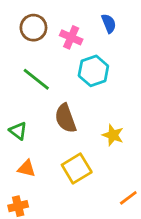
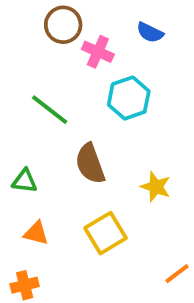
blue semicircle: (109, 23) -> (150, 32), turned 138
brown circle: (33, 28) -> (63, 25), moved
green triangle: (18, 131) -> (25, 181), turned -30

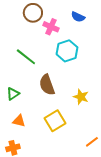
green triangle: (25, 181) -> (13, 94), turned -40

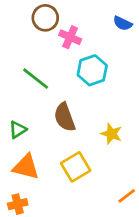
blue semicircle: (78, 17) -> (123, 23), moved
orange triangle: (19, 121) -> (26, 167), size x1.5

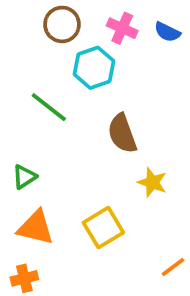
pink cross: (70, 37) -> (122, 28), moved
cyan hexagon: (92, 70) -> (94, 68), moved
brown semicircle: (65, 117) -> (122, 134), moved

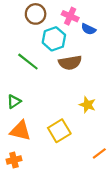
blue semicircle: (167, 32) -> (89, 29), moved
brown semicircle: (122, 134) -> (70, 63), moved, turned -80

